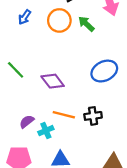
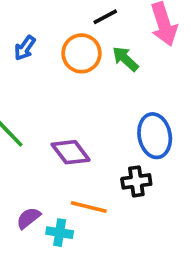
blue ellipse: (104, 71) -> (155, 136), turned -75
black cross: (93, 116) -> (136, 181), moved
cyan cross: (46, 131) -> (60, 233), turned 32

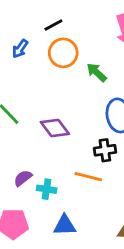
black line: (105, 17) -> (53, 25), moved
green arrow: (125, 59) -> (97, 72), moved
orange line: (89, 207) -> (88, 177), moved

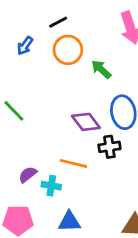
purple diamond: (55, 128) -> (86, 122), moved
orange line: (88, 177) -> (73, 163), moved

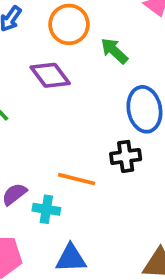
purple diamond: (86, 122) -> (50, 75), moved

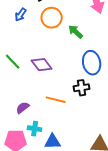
purple diamond: (50, 75) -> (42, 65), moved
cyan cross: (46, 209) -> (35, 129), moved

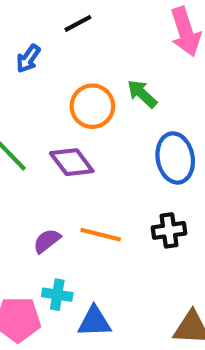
orange circle: (52, 18) -> (92, 106), moved
black cross: (82, 88) -> (169, 230), moved
purple semicircle: (23, 108) -> (47, 241), moved

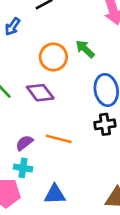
black cross: (169, 230) -> (105, 124), moved
cyan cross: (57, 295) -> (23, 168), moved

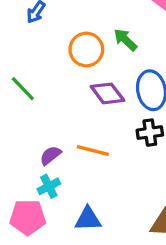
purple diamond: (40, 93) -> (107, 93), moved
cyan cross: (23, 168) -> (49, 186), turned -36

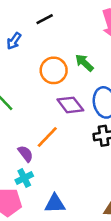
orange line: (93, 150) -> (47, 137), moved, turned -60
purple semicircle: (50, 155) -> (25, 154), turned 90

